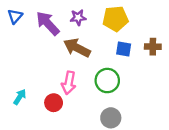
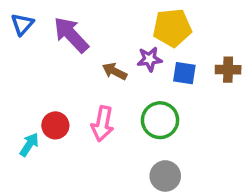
purple star: (78, 17) -> (150, 59), moved
brown arrow: (77, 48) -> (115, 71), size x0.6
red circle: (54, 103) -> (55, 125), moved

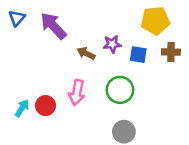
yellow pentagon: (172, 28) -> (155, 21), moved
red circle: (55, 125) -> (46, 106), moved

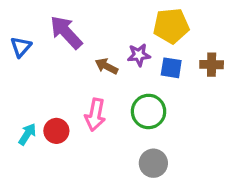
blue triangle: (17, 18) -> (21, 47), moved
yellow pentagon: (155, 21) -> (171, 26), moved

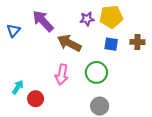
purple star: (139, 55) -> (87, 19), moved
brown arrow: (106, 66) -> (69, 43), size x1.6
red circle: (56, 131) -> (36, 99), moved

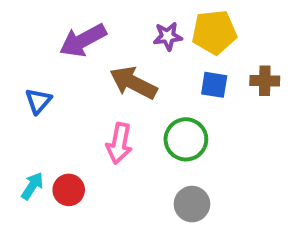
purple arrow: (43, 21) -> (83, 40), turned -75
blue triangle: (14, 30) -> (38, 101), moved
cyan arrow: (18, 87) -> (32, 186), moved

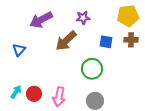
yellow pentagon: (214, 32) -> (128, 16), moved
brown arrow: (133, 83) -> (66, 41), turned -70
pink arrow: (119, 143) -> (59, 97), moved

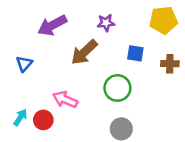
brown cross: (131, 40) -> (170, 64), moved
pink arrow: (59, 97) -> (65, 99), moved, turned 102

